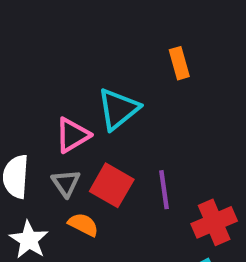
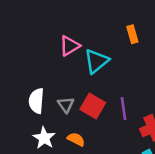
pink triangle: (72, 135) -> (70, 46), moved
orange semicircle: (83, 225) -> (76, 139), moved

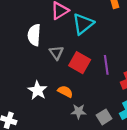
white semicircle: (36, 101) -> (34, 35), moved
gray triangle: (66, 105) -> (56, 53), moved

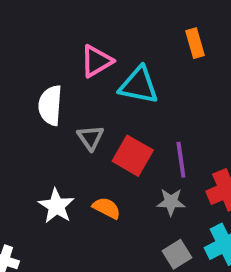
cyan triangle: (83, 24) -> (139, 85), turned 50
gray star: (79, 111) -> (171, 202), moved

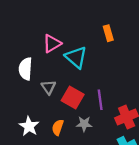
cyan triangle: (139, 85) -> (76, 57), turned 30
gray star: (171, 202) -> (84, 124), moved
orange semicircle: (107, 208) -> (58, 127), turned -98

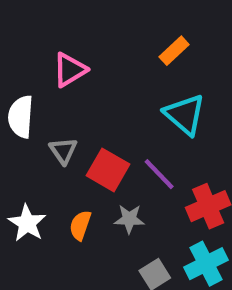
orange rectangle: (108, 33) -> (174, 51), turned 63
cyan triangle: (76, 57) -> (185, 115), moved
purple line: (100, 100) -> (159, 174), turned -36

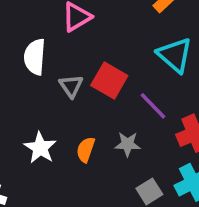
red square: (108, 170) -> (109, 80), moved

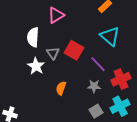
gray star: (128, 144) -> (94, 86), moved
white star: (40, 148) -> (36, 66), moved

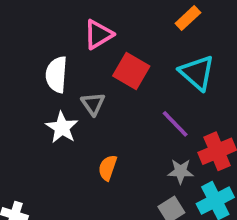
red square: (74, 50) -> (131, 71), moved
gray star: (94, 86) -> (181, 171), moved

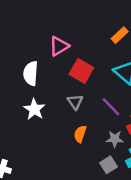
gray triangle: (93, 104) -> (75, 102), moved
orange semicircle: (108, 168) -> (80, 134), moved

